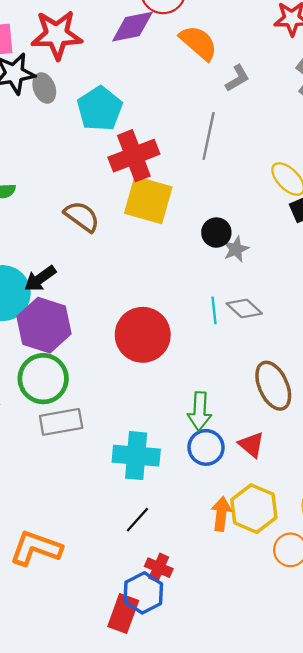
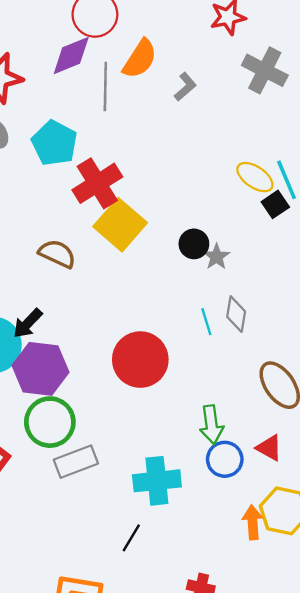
orange semicircle: (198, 43) -> (140, 59), turned 93
gray line: (209, 136) -> (105, 86), moved
yellow square: (148, 200) -> (120, 225), turned 36
gray diamond: (244, 309) -> (236, 314), turned 68
black line: (137, 520) -> (131, 538), moved

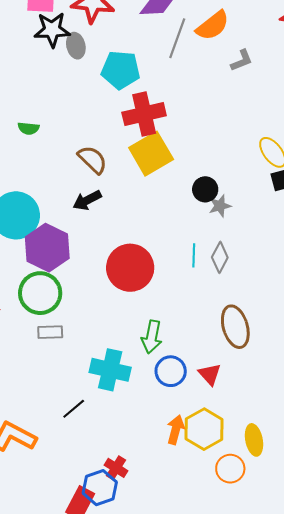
cyan pentagon: (54, 143) -> (121, 70), turned 30
black arrow: (28, 323) -> (87, 200), moved
green arrow: (211, 425) -> (152, 337), moved
gray rectangle: (76, 462) -> (50, 332), size x0.7

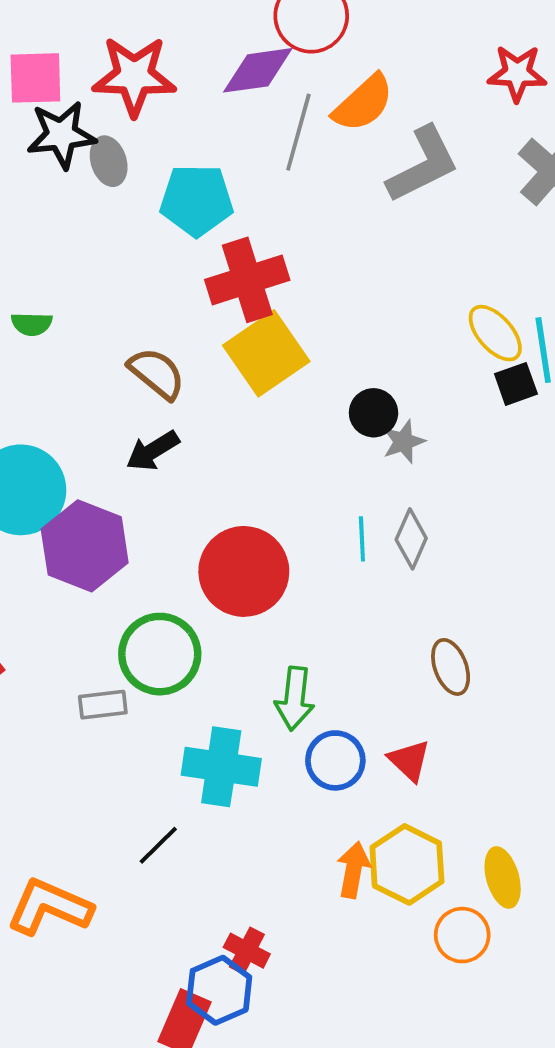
gray L-shape: (242, 60) -> (423, 165), size x1.8
green circle: (40, 293) -> (160, 654), moved
brown ellipse: (235, 327) -> (451, 667), size x0.7

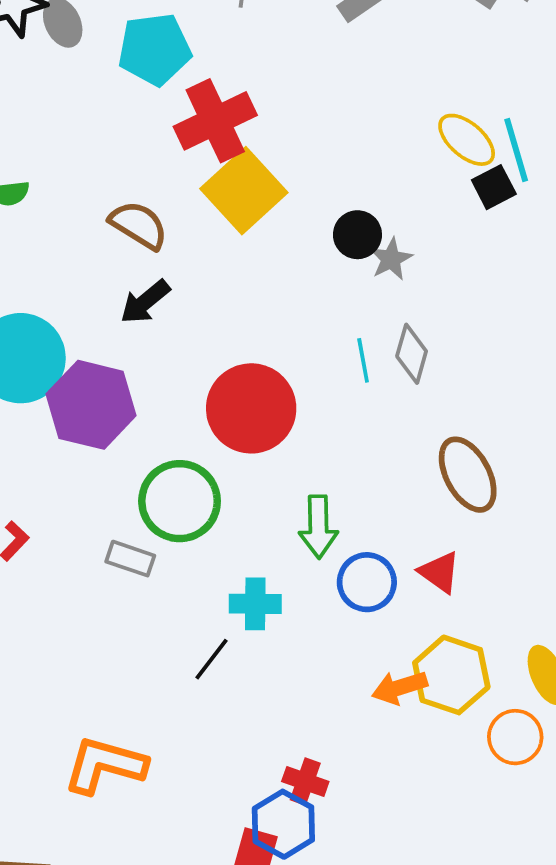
brown ellipse: (451, 667) -> (468, 475), size x1.4
gray rectangle: (103, 705) -> (130, 559), turned 33
cyan cross: (221, 767) -> (255, 604), size x0.7
black line: (158, 845) -> (211, 659), moved
orange arrow: (354, 870) -> (399, 687), turned -110

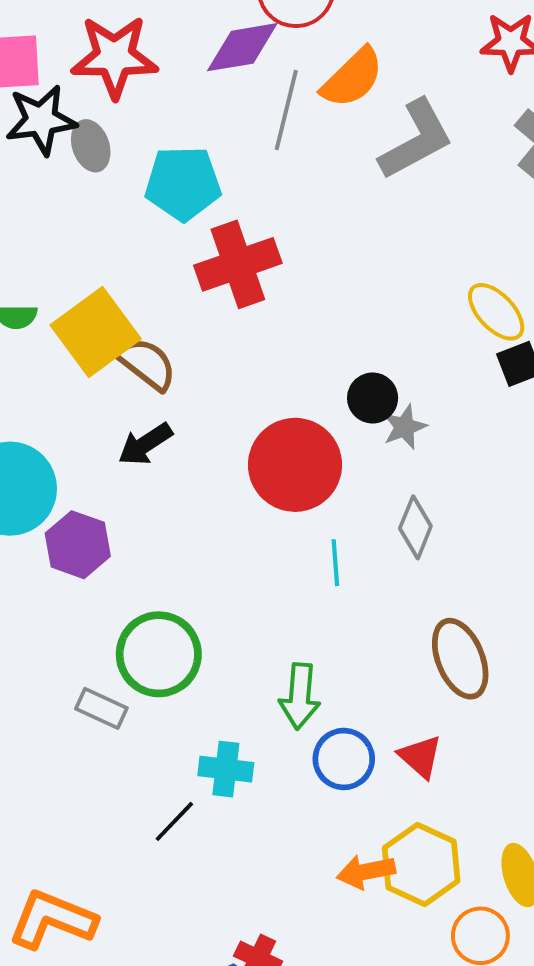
yellow square: (244, 191) -> (96, 332), moved
cyan line: (363, 360) -> (335, 563), moved
purple hexagon: (91, 405) -> (78, 545), size x0.7
red circle: (251, 408) -> (295, 465), moved

